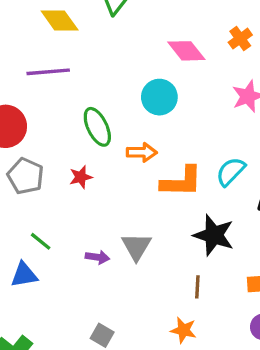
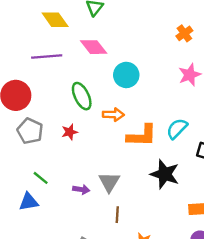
pink diamond: (186, 51) -> (94, 47), moved
brown line: (197, 287) -> (117, 215), moved

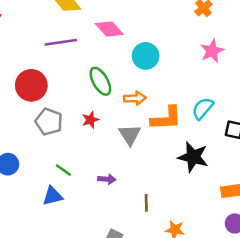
gray triangle: (109, 182) -> (130, 135), moved

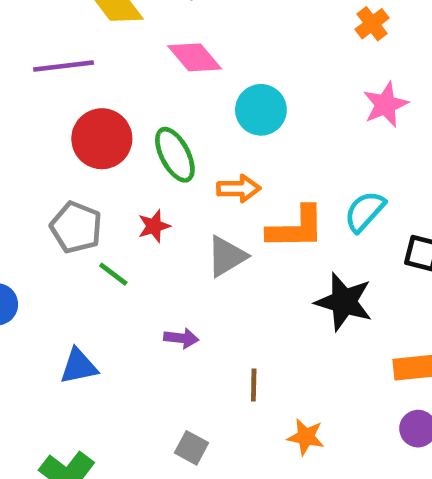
purple line: (61, 42) -> (64, 66), moved
red circle: (31, 85) -> (102, 139), moved
gray triangle: (130, 135) -> (227, 256), turned 30
green line: (63, 170) -> (113, 274), moved

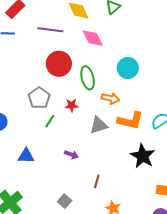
pink diamond: (195, 57) -> (93, 38), moved
green line: (113, 274) -> (50, 121), turned 72

